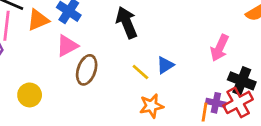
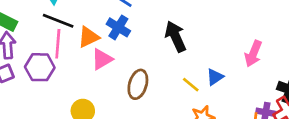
pink triangle: (67, 46) -> (102, 59), moved
pink arrow: (220, 48) -> (253, 54), moved

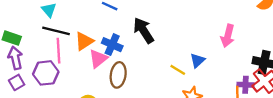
blue cross: (118, 27) -> (112, 45), moved
black arrow: (176, 36) -> (144, 30), moved
brown ellipse: (138, 84) -> (118, 75), moved

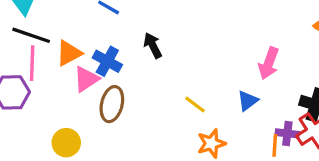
black arrow: (144, 30) -> (153, 45), size x0.7
blue triangle: (197, 60) -> (248, 101), moved

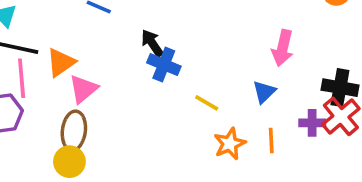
blue cross: (107, 61) -> (164, 65), moved
brown ellipse: (112, 104) -> (74, 131), moved
orange line: (275, 145) -> (271, 140), moved

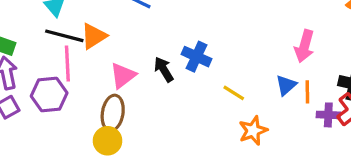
black arrow: (152, 43) -> (164, 69), moved
orange triangle: (61, 63) -> (94, 36), moved
orange line: (271, 140) -> (307, 92), moved

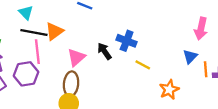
orange line: (307, 92) -> (206, 69), moved
yellow line: (234, 93) -> (143, 65), moved

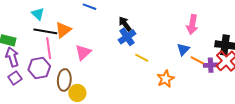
blue cross: (127, 41) -> (127, 37), turned 36
black arrow: (104, 51) -> (125, 24), moved
orange line: (206, 69) -> (197, 60), turned -56
brown ellipse: (71, 84) -> (64, 80), moved

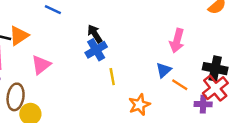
yellow line: (142, 58) -> (112, 77), turned 48
purple cross: (211, 65) -> (203, 104), moved

